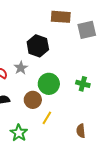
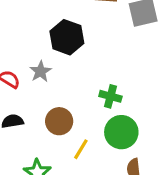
green circle: (49, 84) -> (121, 132), moved
green cross: (83, 84) -> (110, 96), moved

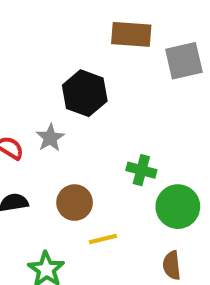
green circle: (121, 132) -> (178, 207), moved
yellow line: (81, 149) -> (103, 239), turned 45

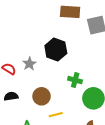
black hexagon: (85, 93) -> (56, 50), moved

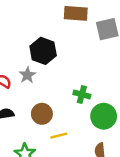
black hexagon: (56, 50) -> (43, 51), moved

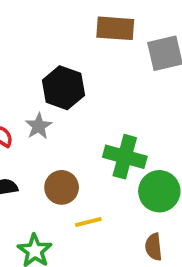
green cross: (82, 94) -> (125, 157), size x1.5

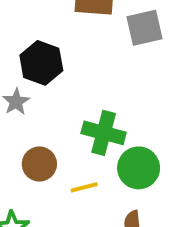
yellow line: (88, 222) -> (84, 187), moved

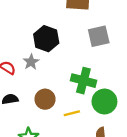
gray square: (144, 28) -> (99, 36), moved

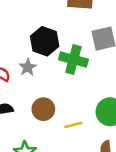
green cross: (83, 81) -> (73, 59), moved

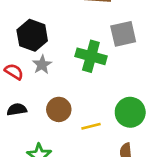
black hexagon: (45, 41) -> (32, 35), moved

